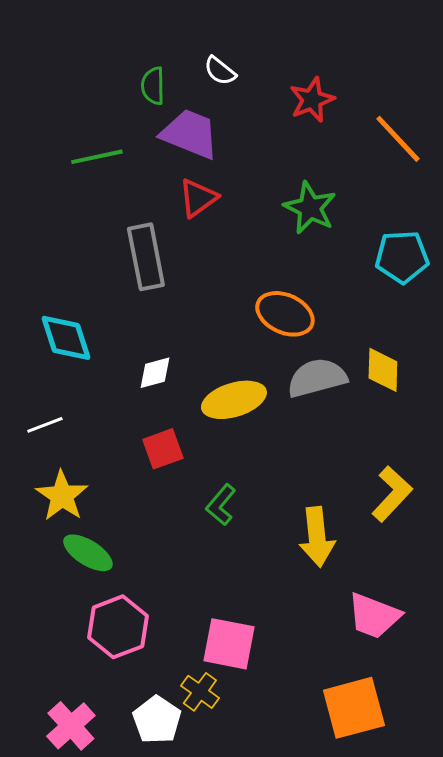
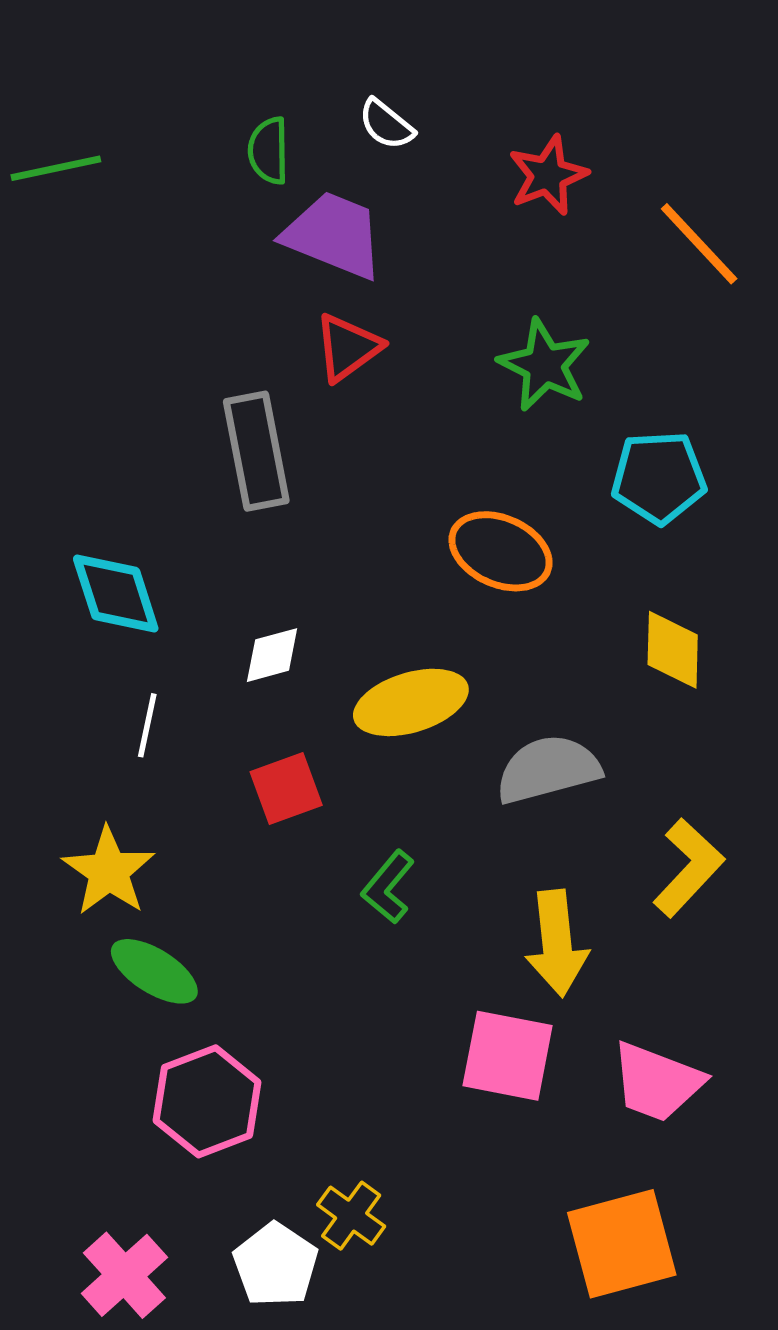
green line: (97, 157) -> (56, 168), moved
cyan pentagon: (402, 257) -> (659, 478), moved
gray semicircle: (317, 378) -> (548, 769), moved
white line: (45, 425) -> (147, 725), moved, turned -57
pink square: (229, 644) -> (508, 1056), moved

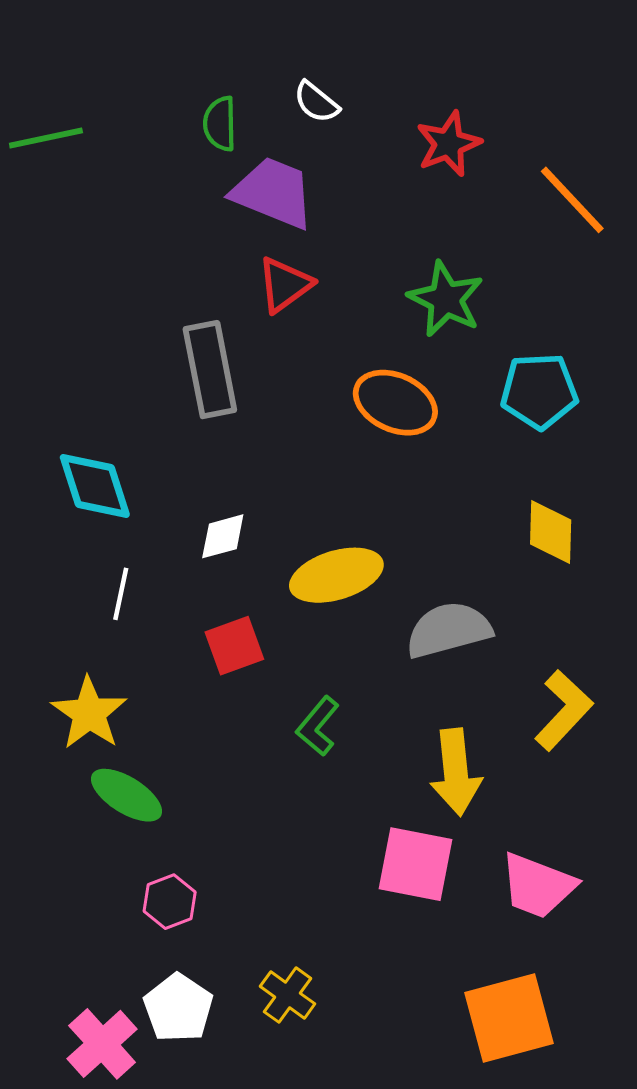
orange ellipse: (501, 551) -> (395, 403), moved
pink hexagon: (207, 1101) -> (170, 902), size x0.6
white pentagon: (276, 1265) -> (178, 1008), moved

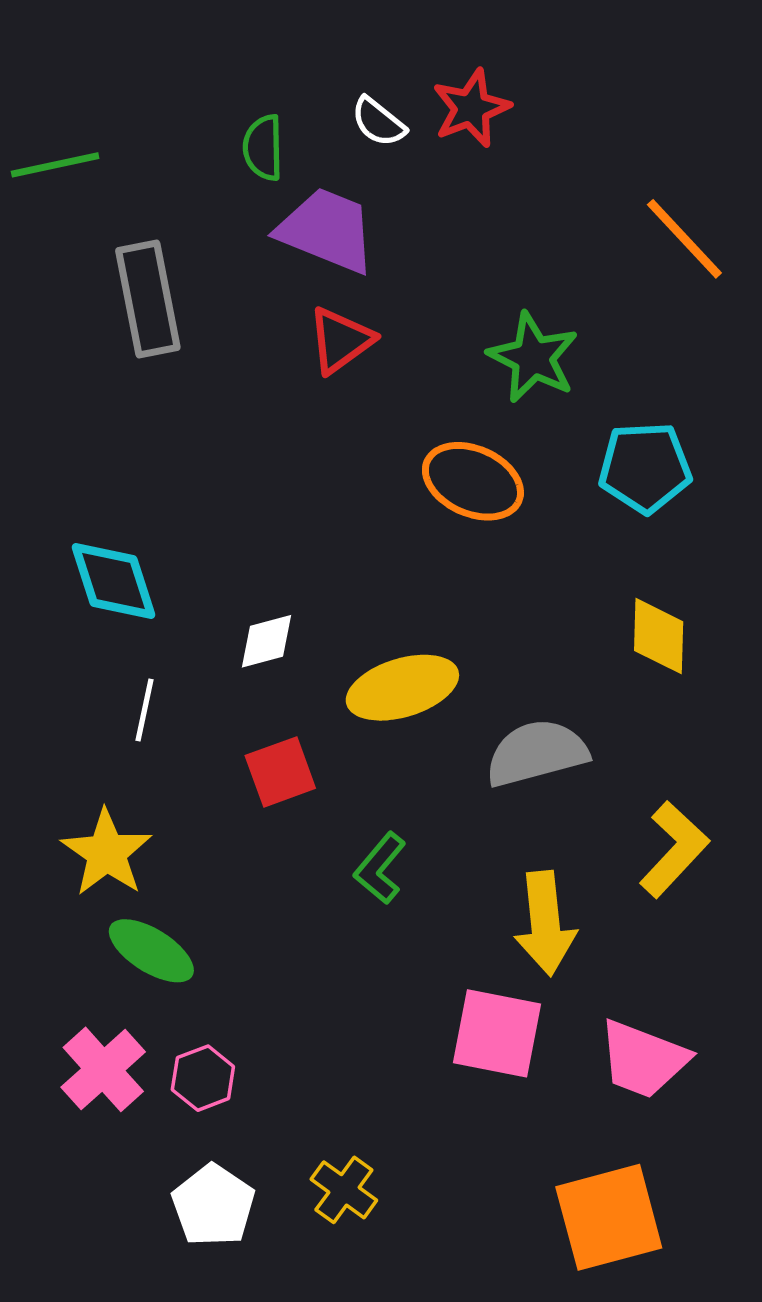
red star: (449, 144) -> (471, 108), moved
gray rectangle: (210, 370) -> (148, 299), moved
pink cross: (102, 1044) -> (103, 1069), moved

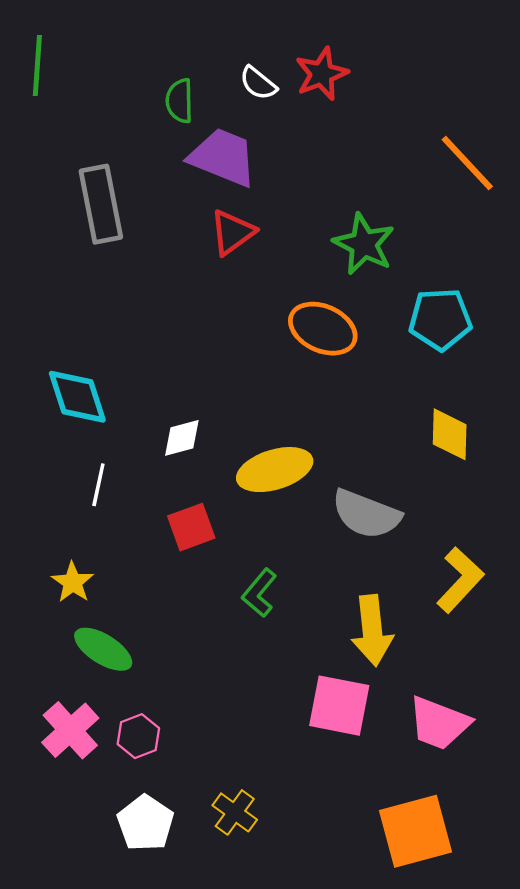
green line: (55, 165) -> (37, 66), moved, turned -74
gray semicircle: (537, 753) -> (366, 514), turned -144
yellow star: (107, 853) -> (73, 582), size x0.7

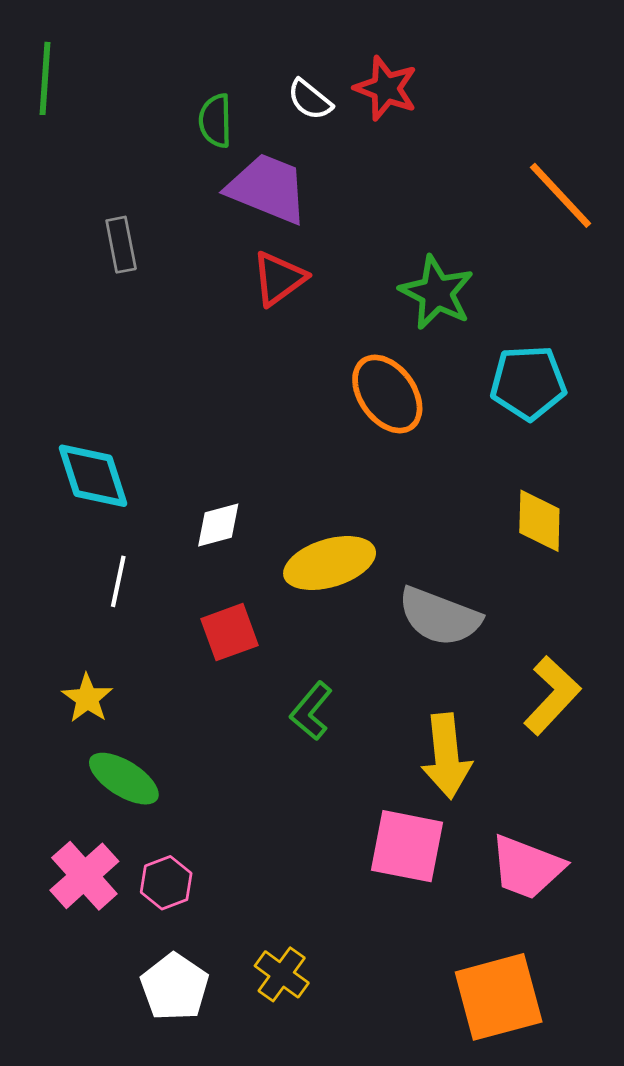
red star: (322, 74) -> (386, 88), turned -30
gray rectangle: (101, 204) -> (121, 245), size x0.6
orange ellipse: (323, 329) -> (387, 394), turned 30

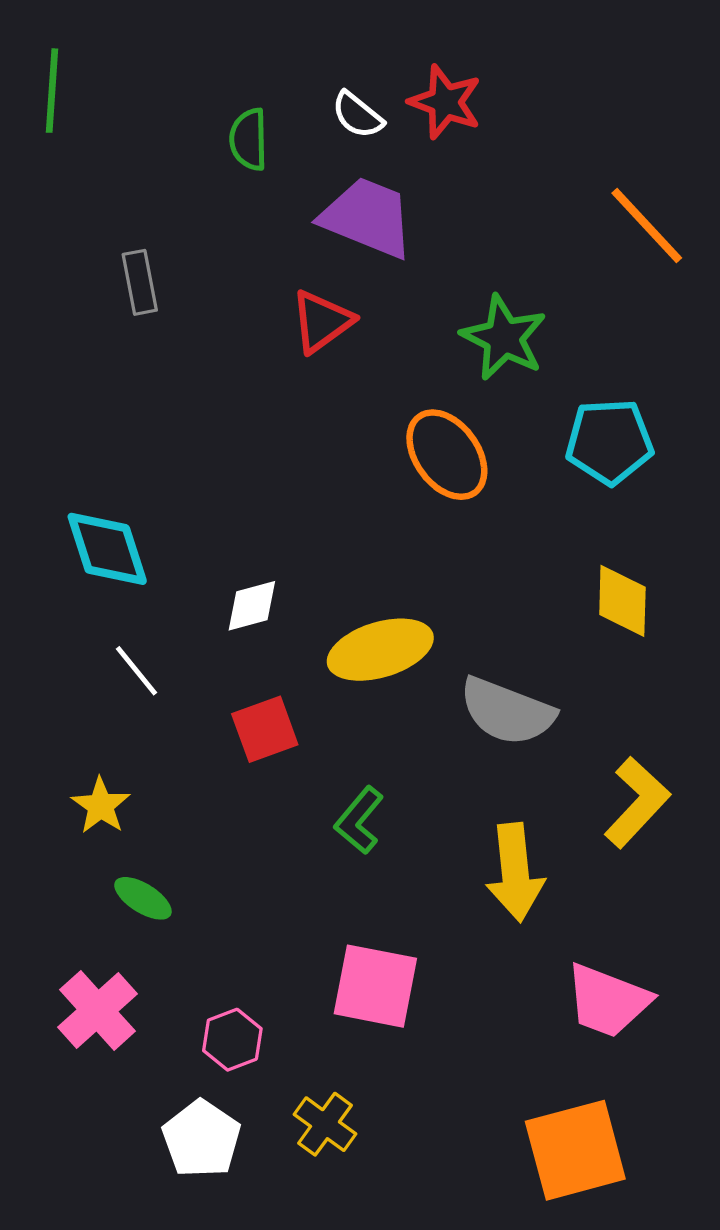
purple trapezoid: (268, 188) -> (367, 217), moved
white line: (118, 581) -> (136, 671), turned -51
green ellipse: (124, 779) -> (143, 898), size x0.7
pink square: (407, 846) -> (375, 986), moved
pink hexagon: (166, 883) -> (232, 1040), moved

